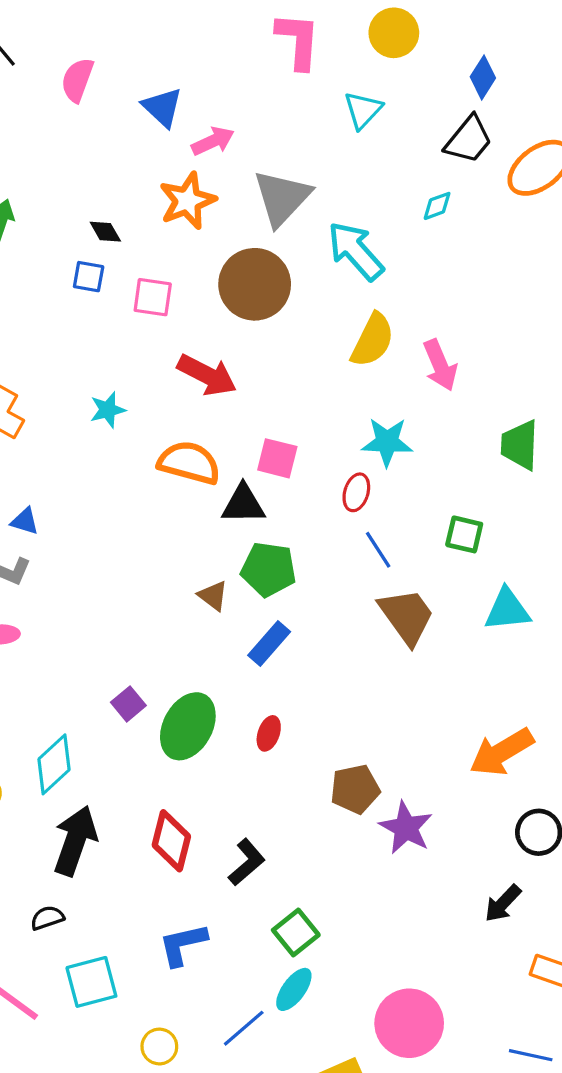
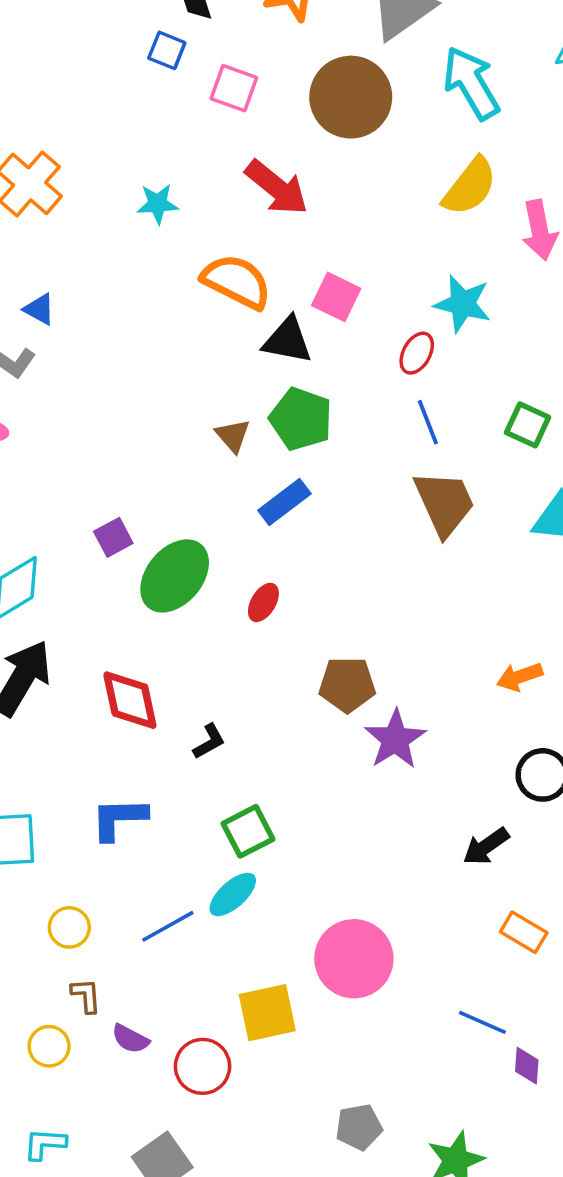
orange arrow: (502, 752) -> (520, 677), size x0.6
red diamond: (171, 841) -> (130, 700), turned -38
black L-shape: (247, 862) -> (209, 742), size x0.7

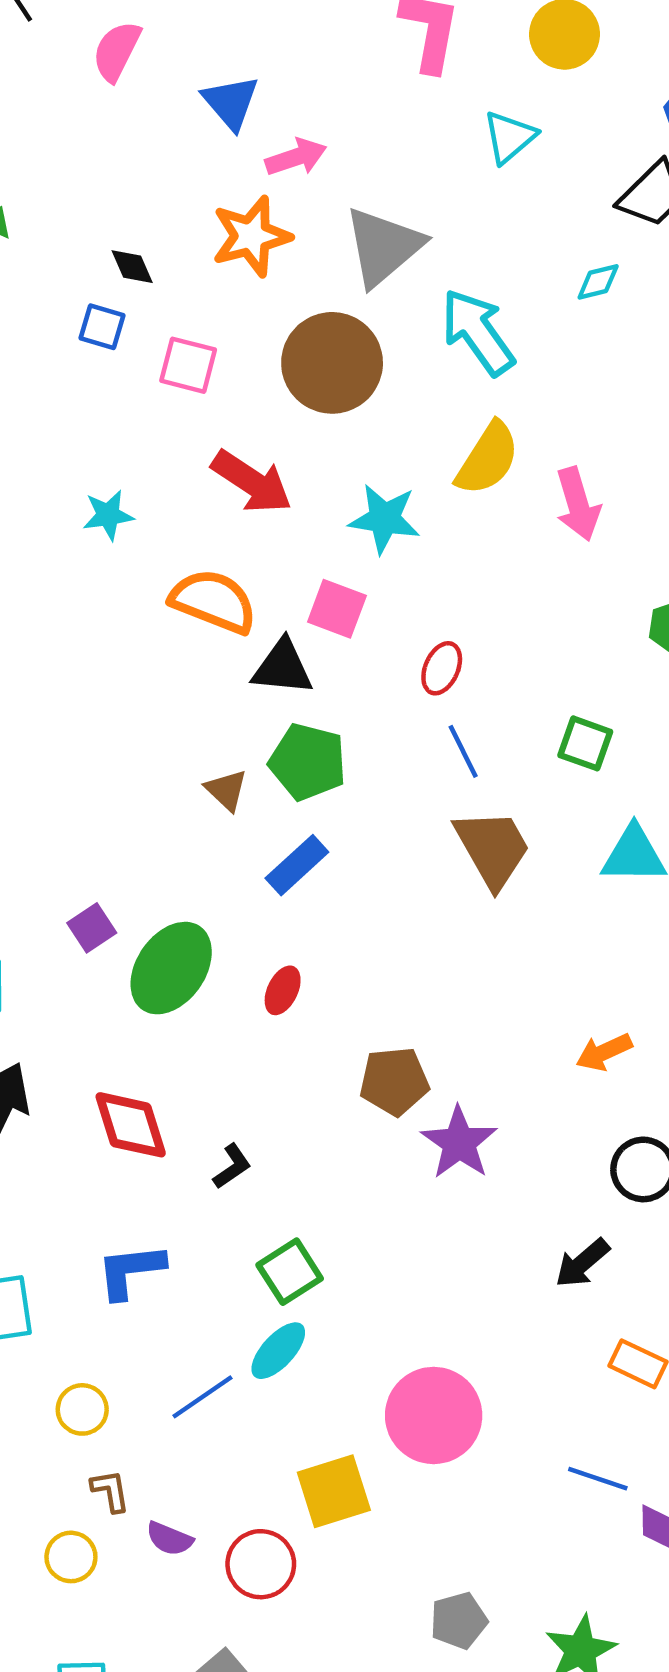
cyan star: (463, 304) -> (384, 519), moved

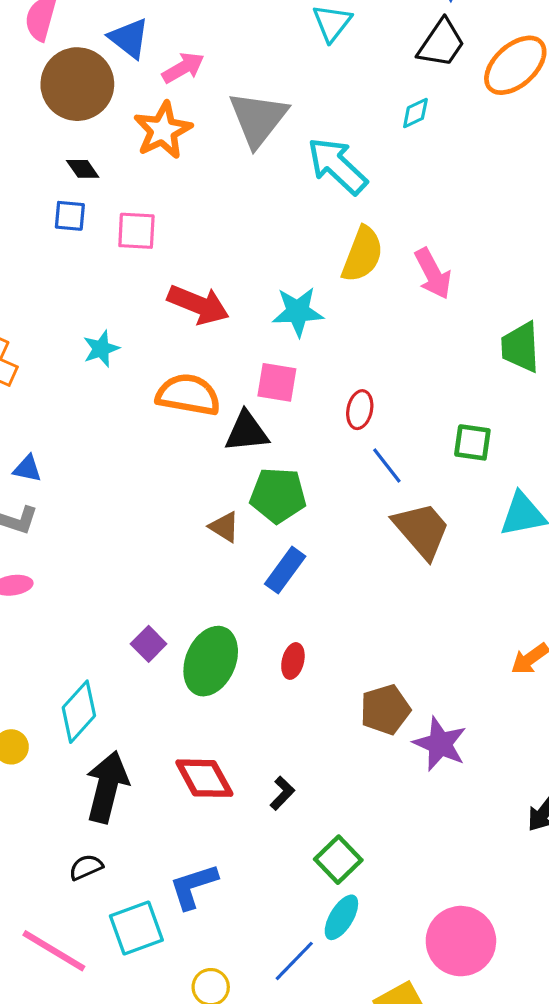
brown circle: (332, 363) -> (77, 84), moved
blue L-shape: (131, 1271) -> (193, 886), moved

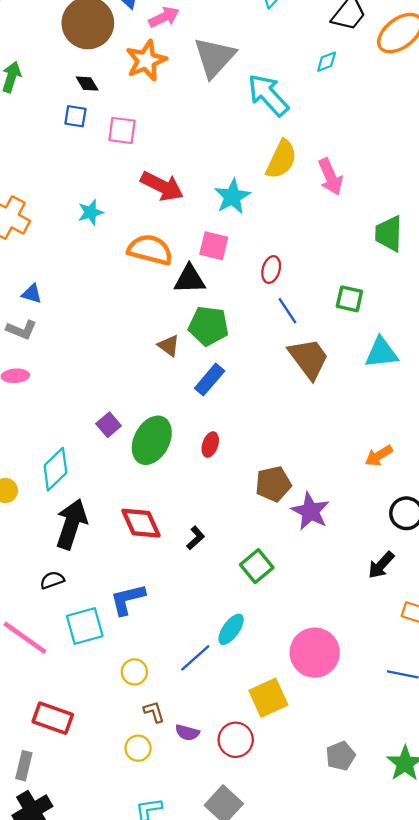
cyan star: (298, 312) -> (232, 197), turned -30
green square: (338, 860) -> (257, 566), moved

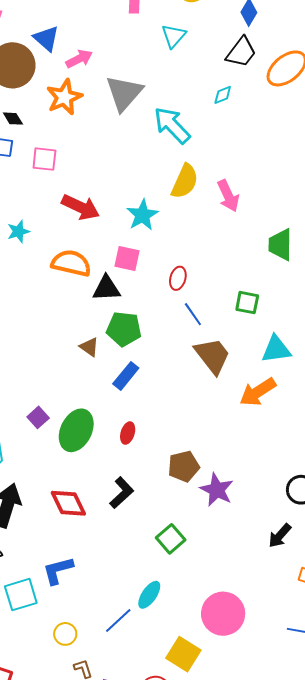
orange arrow: (379, 456) -> (258, 392), moved, size x1.5
black L-shape: (196, 538) -> (122, 493), moved, size x1.5
yellow square: (268, 698) -> (183, 654), turned -32

